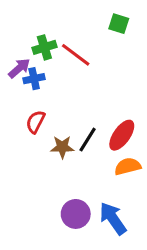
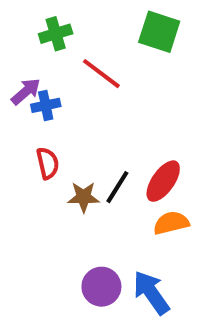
green square: (119, 24) -> (159, 32), size x1.5
green cross: (44, 47) -> (56, 34), moved
red semicircle: (36, 122) -> (48, 163), turned 140

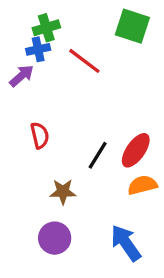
blue cross: (46, 105) -> (38, 49), moved
brown star: (84, 197) -> (63, 192), moved
purple circle: (101, 287) -> (55, 238), moved

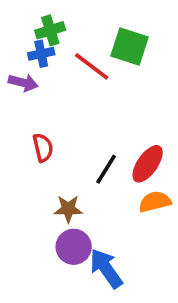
green square: (132, 26) -> (130, 47), moved
purple arrow: (22, 76) -> (23, 83), turned 55
purple circle: (55, 238) -> (74, 247), moved
blue arrow: (126, 243) -> (106, 268), moved

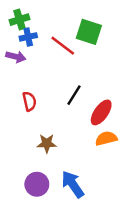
green cross: (50, 30) -> (19, 20), moved
black line: (106, 169) -> (74, 95), moved
purple circle: (74, 247) -> (37, 184), moved

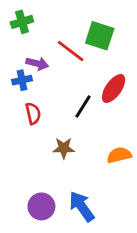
blue cross: (28, 37) -> (22, 80), moved
purple arrow: (16, 57) -> (37, 64), moved
red ellipse: (101, 112) -> (114, 88), moved
brown star: (47, 143) -> (64, 148), moved

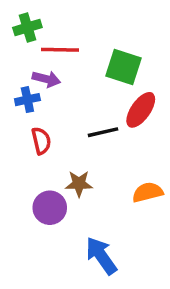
green square: (100, 36) -> (124, 67), moved
red line: (71, 51) -> (60, 50), moved, turned -36
black line: (83, 107) -> (103, 132), turned 45
purple circle: (41, 206) -> (50, 208), moved

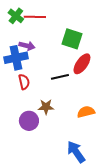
green cross: (27, 27) -> (16, 16), turned -35
red line: (60, 50) -> (35, 17), moved
blue cross: (27, 100) -> (16, 58), size x1.6
blue arrow: (101, 256) -> (76, 152), moved

